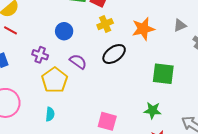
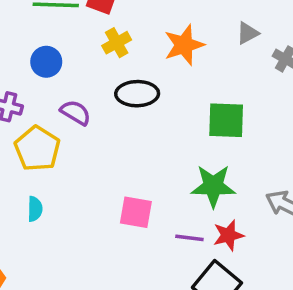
black ellipse: (114, 54) -> (137, 94), turned 40
green star: (153, 110) -> (213, 186), size x1.4

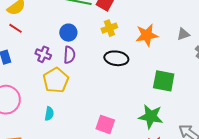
purple semicircle: (76, 113) -> (69, 55), moved, turned 54

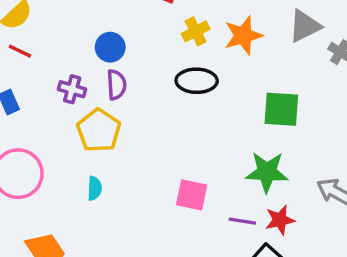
yellow cross: (109, 28) -> (196, 31), moved
gray triangle: (183, 34) -> (305, 26), size x1.5

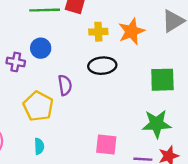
yellow cross: (196, 31) -> (98, 32), turned 30
purple semicircle: (116, 85) -> (65, 85), moved
purple cross: (72, 89) -> (16, 62), moved

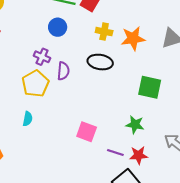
blue circle: (41, 48) -> (58, 27), moved
purple cross: (16, 62) -> (42, 57), moved
green star: (157, 124) -> (135, 125), size x0.7

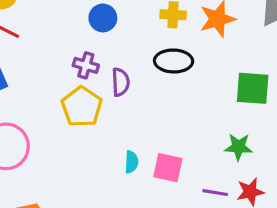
cyan semicircle: (28, 119) -> (131, 162), moved

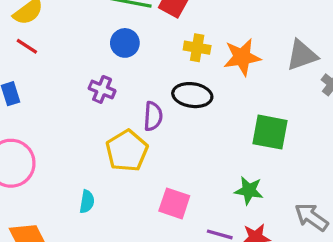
purple semicircle: (121, 82) -> (153, 116), moved
yellow pentagon: (82, 107) -> (127, 151), moved
cyan semicircle: (131, 162) -> (87, 202), moved

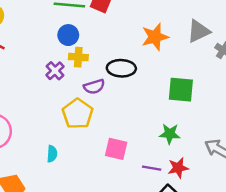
yellow cross: (197, 48) -> (78, 57), moved
purple cross: (102, 89) -> (55, 71), turned 30
purple semicircle: (153, 116) -> (94, 87), turned 75

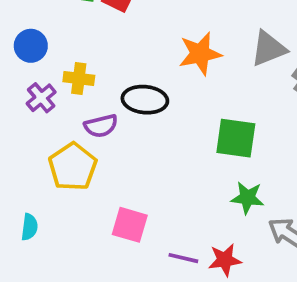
blue circle: (68, 35) -> (31, 46), moved
green star: (170, 134) -> (247, 198), moved

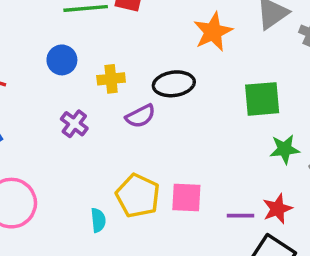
purple cross: (41, 98) -> (74, 124), moved
yellow pentagon: (73, 167) -> (138, 196), moved

